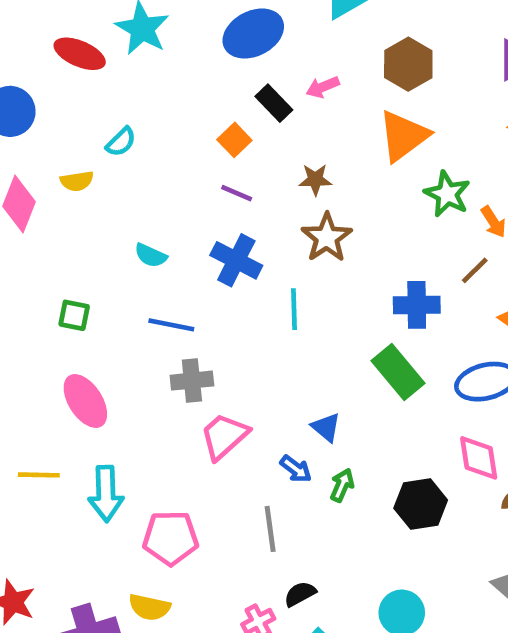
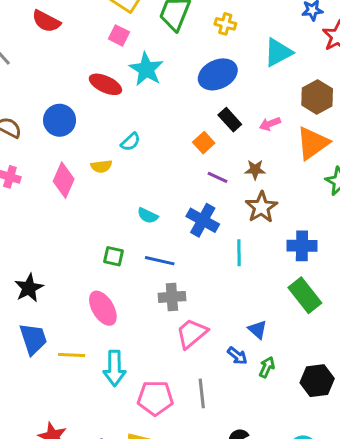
pink arrow: (323, 87) -> (270, 124), moved
purple line: (237, 193) -> (218, 177), moved
blue cross: (417, 305) -> (302, 246), moved
green square: (74, 315) -> (113, 256), moved
gray line: (270, 529) -> (202, 393), moved

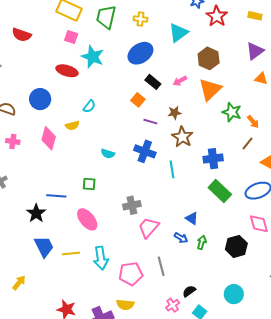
blue line: (160, 261) -> (56, 196), moved

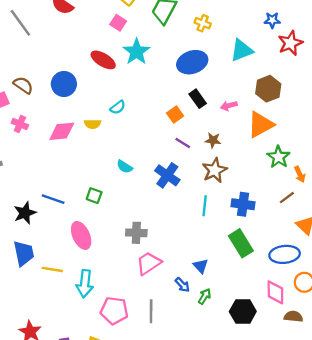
pink diamond: (49, 138) -> (62, 131), turned 55
cyan line: (172, 169) -> (205, 206), moved

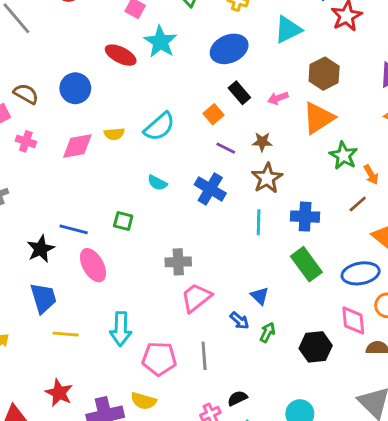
cyan semicircle: (118, 107) -> (159, 127), moved, size x1.6
pink ellipse: (81, 235) -> (93, 265), moved
yellow line: (52, 269) -> (66, 334), moved

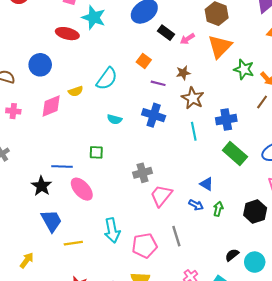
black rectangle: (239, 93) -> (166, 33), moved
black semicircle: (237, 398) -> (232, 255), moved

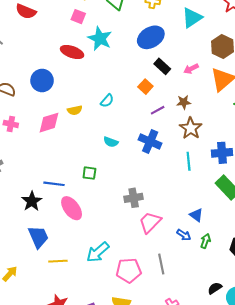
black rectangle: (166, 33) -> (162, 66), moved
cyan semicircle: (107, 79) -> (107, 101), size x0.6
purple line: (158, 83) -> (158, 110), turned -48
cyan arrow: (112, 230) -> (98, 252), turned 55

